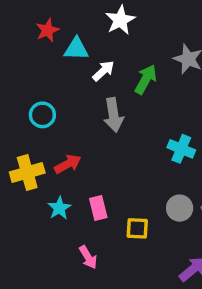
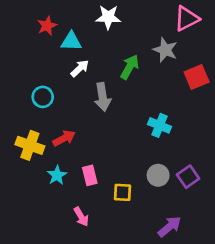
white star: (120, 20) -> (108, 17), turned 30
white arrow: (103, 71) -> (80, 68), moved
yellow cross: (27, 172) -> (30, 145), turned 36

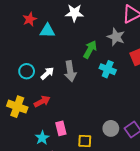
white arrow: (80, 68) -> (47, 73), moved
cyan cross: (160, 125) -> (108, 69), moved
cyan star: (57, 175) -> (42, 138), moved

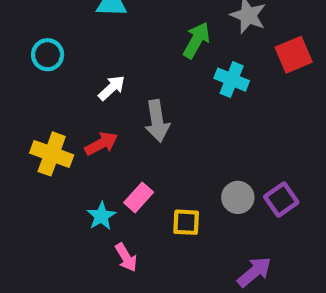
cyan circle: (27, 71) -> (48, 55), moved
gray arrow: (70, 71) -> (157, 121), moved
pink rectangle: (61, 128) -> (139, 197), turned 56

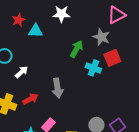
red square: (294, 55) -> (112, 58), moved
white arrow: (112, 88) -> (21, 72), moved

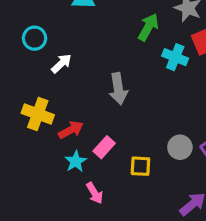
red arrow: (30, 99) -> (71, 130), moved

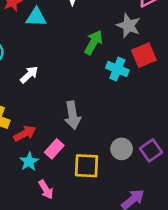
white arrow: (61, 63) -> (29, 75), moved
gray arrow: (118, 89) -> (73, 115), moved
yellow square: (140, 166) -> (87, 166), size x1.4

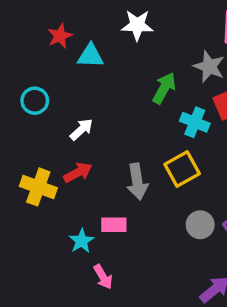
red arrow: (25, 133) -> (78, 173), moved
pink rectangle: (54, 149) -> (114, 225), turned 48
yellow square: (87, 166) -> (182, 169), moved, turned -32

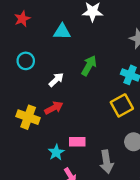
red star: (60, 36) -> (22, 19), moved
green arrow: (164, 88) -> (89, 66), moved
gray arrow: (137, 182) -> (107, 162), moved

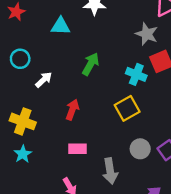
white arrow: (56, 80) -> (44, 80), moved
red arrow: (54, 108) -> (72, 110), moved, turned -42
cyan star: (56, 152) -> (23, 154), moved

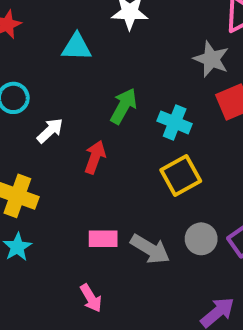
cyan cross: (136, 74) -> (175, 122), moved
red arrow: (72, 110) -> (95, 157), moved
gray arrow: (110, 171) -> (150, 249), moved, turned -50

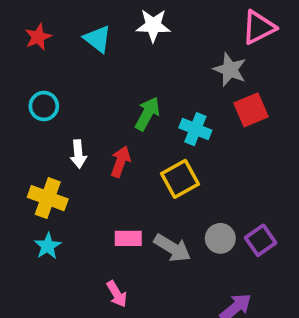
cyan triangle: (77, 47) -> (98, 39), moved, turned 36
white arrow: (50, 131) -> (78, 154), moved, turned 128
yellow square: (181, 176) -> (180, 179), moved

